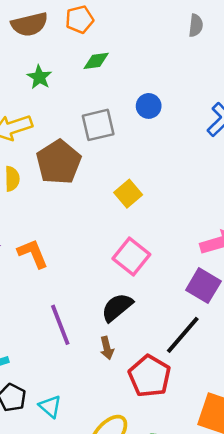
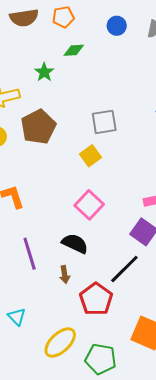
green star: (39, 77) -> (44, 72), moved
blue circle: (149, 106) -> (117, 26), moved
gray square: (98, 125) -> (104, 122), moved
black semicircle: (117, 307) -> (75, 244), turned 60

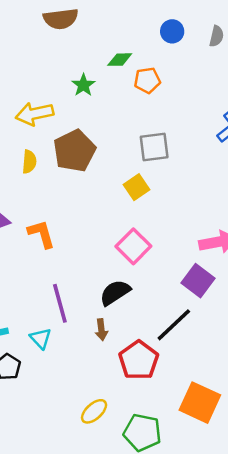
orange pentagon: (63, 17) -> (147, 80), moved
black semicircle: (75, 244) -> (115, 293), turned -60
cyan triangle: (17, 317) -> (41, 338), moved
yellow ellipse: (60, 342) -> (94, 411), size x0.7

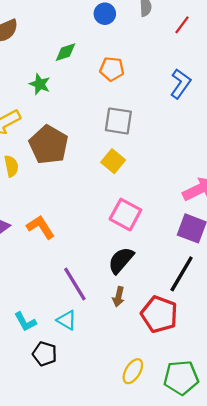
orange pentagon: (147, 80) -> (112, 69), moved, turned 30
gray square: (154, 147) -> (118, 121), turned 32
brown arrow: (101, 330) -> (118, 297), turned 36

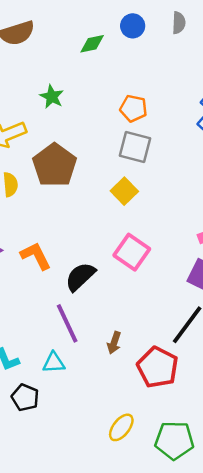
green diamond: (65, 52) -> (92, 44), moved
orange pentagon: (112, 69) -> (133, 108), moved
black semicircle: (121, 260) -> (80, 277), moved
cyan triangle: (67, 320) -> (54, 363), turned -40

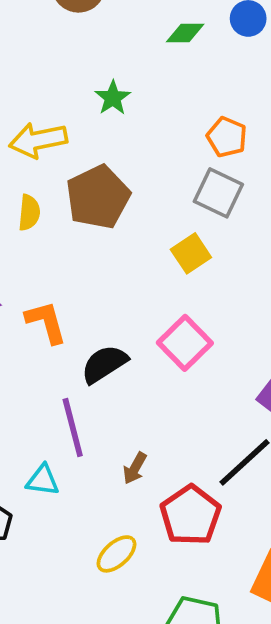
yellow ellipse: (121, 427) -> (116, 554), moved

